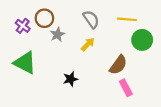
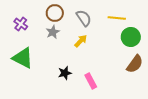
brown circle: (44, 18) -> (55, 13), moved
brown semicircle: (118, 65) -> (135, 64), moved
pink rectangle: (126, 88) -> (91, 81), moved

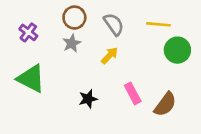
brown semicircle: (135, 64) -> (165, 104), moved
pink rectangle: (91, 81) -> (133, 93), moved

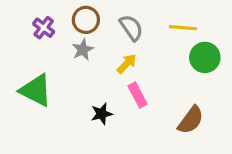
purple cross: (28, 32) -> (44, 28), moved
pink rectangle: (133, 93) -> (138, 95), moved

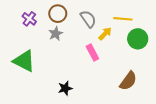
yellow arrow: (127, 64) -> (105, 34), moved
pink rectangle: (138, 95) -> (92, 53), moved
black star: (102, 114) -> (65, 88), moved

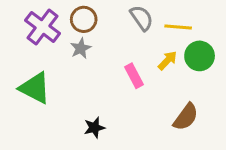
purple cross: (29, 19) -> (43, 27), size x1.6
gray semicircle: (88, 19) -> (142, 18), moved
yellow arrow: (105, 34) -> (168, 61), moved

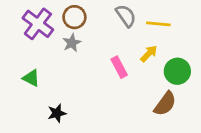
green circle: (200, 56) -> (177, 71), moved
green triangle: (35, 88) -> (31, 78), size x0.6
black star: (94, 128) -> (57, 113), moved

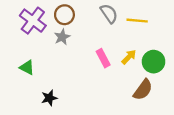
yellow arrow: (149, 54) -> (129, 57), moved

